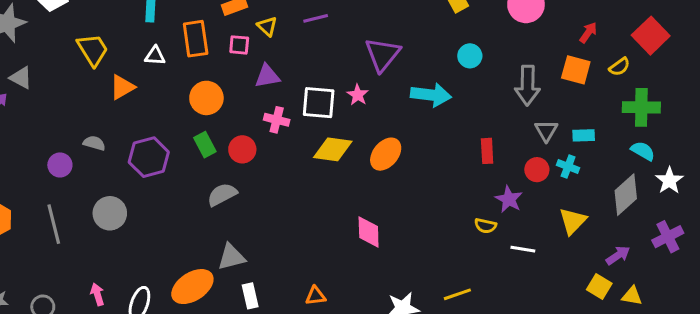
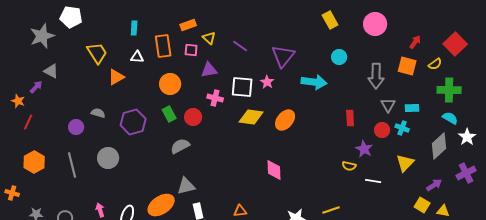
purple line: (316, 18) -> (240, 46), moved, turned 49

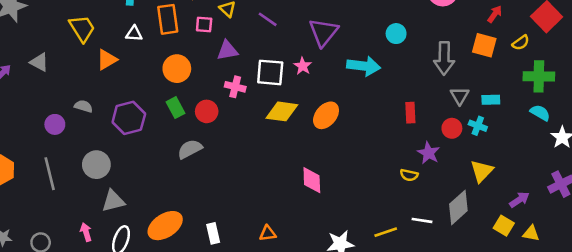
gray triangle: (51, 71) -> (39, 62), moved
gray diamond: (439, 146) -> (458, 207), moved
white line: (373, 181) -> (422, 220), moved
gray triangle: (186, 186) -> (113, 201), moved

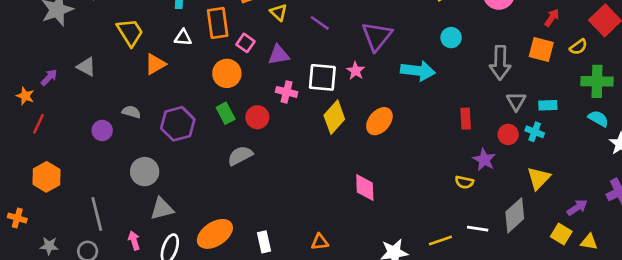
pink square: (204, 24) -> (245, 43), moved, turned 30
yellow diamond: (282, 111) -> (334, 117), turned -56
gray line: (50, 174) -> (97, 214), moved

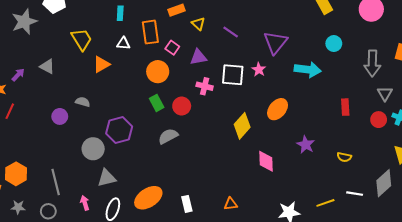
yellow diamond: (334, 117) -> (242, 126), moved
purple hexagon: (178, 124) -> (119, 130), moved
purple star: (484, 160) -> (306, 145), moved
orange hexagon: (46, 177) -> (16, 174), moved

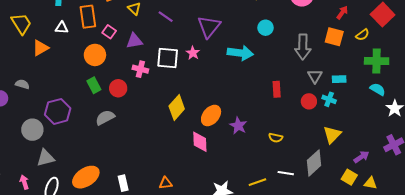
orange ellipse: (278, 109) -> (211, 116), moved

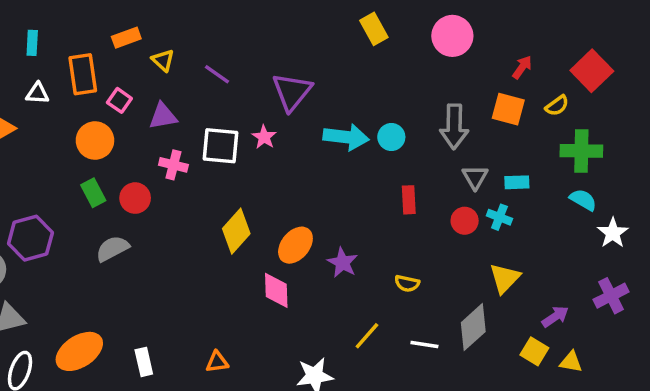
cyan circle: (266, 28) -> (391, 137), moved
yellow line: (257, 182) -> (367, 336), moved, turned -30

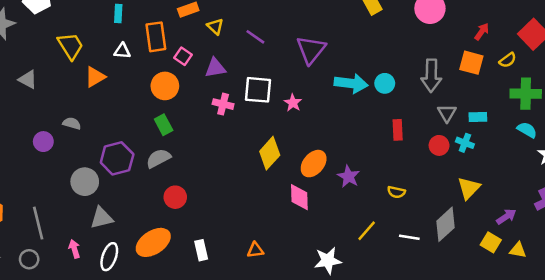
pink star: (264, 137) -> (293, 103), moved
red circle: (135, 198) -> (175, 197), moved
gray semicircle: (112, 249) -> (158, 158), moved

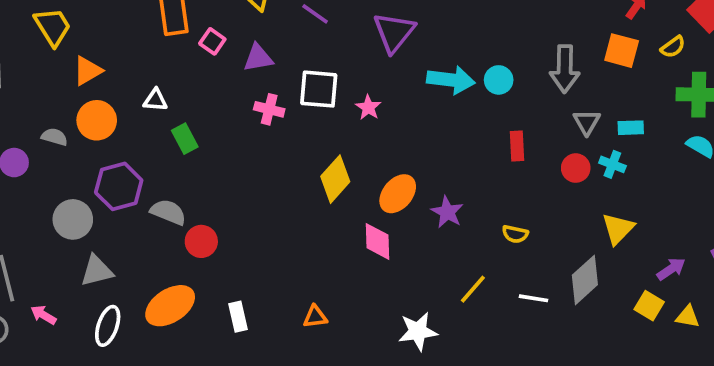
white triangle: (122, 51) -> (155, 100), moved
orange circle: (165, 86) -> (97, 120), moved
gray semicircle: (158, 158) -> (168, 212), moved, turned 50
pink arrow: (74, 249) -> (43, 315), moved, turned -42

